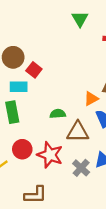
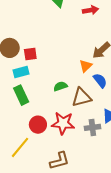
red square: (34, 70) -> (30, 54), turned -32
gray cross: (81, 168) -> (92, 127), turned -35

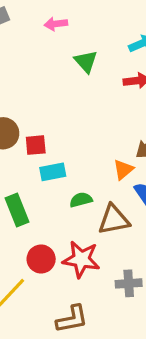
cyan rectangle: (21, 72) -> (53, 172), moved
gray cross: (92, 127) -> (129, 283), moved

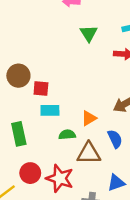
orange triangle: (123, 169) -> (89, 118), moved

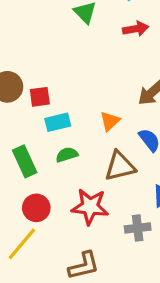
green semicircle: (67, 135) -> (67, 155), moved
red circle: (30, 173) -> (36, 208), moved

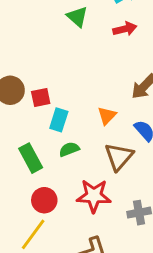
cyan rectangle: (58, 122) -> (59, 120), turned -55
brown triangle: (120, 166) -> (119, 157), turned -32

